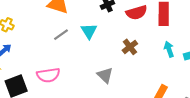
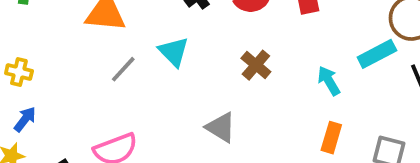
cyan arrow: (169, 49) -> (329, 81), moved

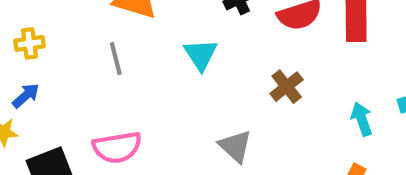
gray line: (123, 69) -> (116, 59), moved, turned -68
yellow cross: (19, 72) -> (29, 43), turned -32

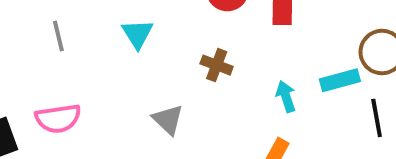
brown cross: (287, 87) -> (217, 65), turned -32

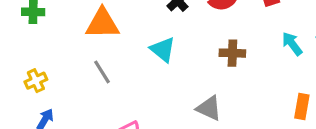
cyan arrow: (286, 97) -> (292, 44), moved

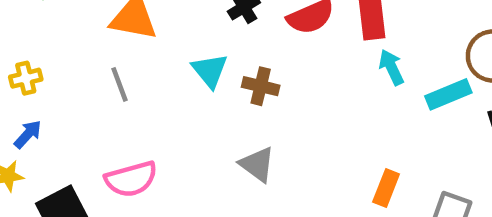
cyan arrow: (292, 44) -> (391, 67), moved
brown cross: (232, 53) -> (261, 86), moved

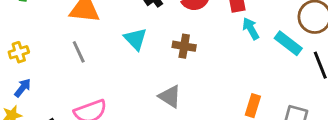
brown cross: (261, 86) -> (184, 46), moved
cyan rectangle: (448, 94) -> (288, 43), turned 64

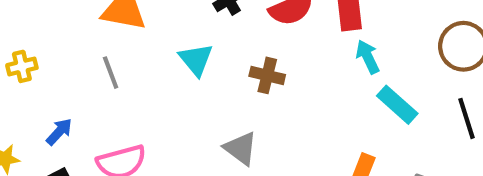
cyan rectangle: (288, 43) -> (397, 105), moved
blue arrow: (23, 88) -> (59, 132), moved

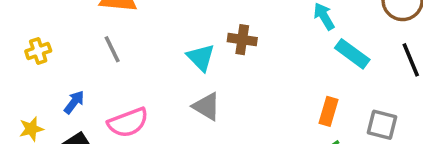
cyan triangle: (196, 60) -> (201, 57), moved
gray triangle: (241, 148) -> (207, 107), moved

